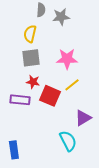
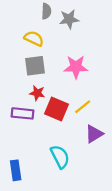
yellow semicircle: (30, 34) -> (34, 39), turned 102
yellow line: (72, 85) -> (83, 107), moved
cyan semicircle: (68, 141) -> (60, 157), moved

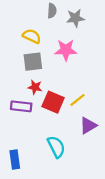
gray semicircle: (46, 11) -> (52, 11), moved
gray star: (69, 19) -> (75, 18), moved
pink star: (76, 67) -> (66, 50), moved

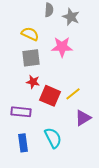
gray star: (75, 18) -> (71, 17), turned 30
purple rectangle: (21, 106) -> (21, 112), moved
blue rectangle: (15, 160) -> (23, 143), moved

